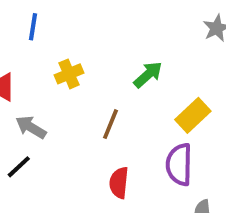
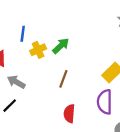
blue line: (33, 27) -> (23, 34), moved
green arrow: (148, 75) -> (61, 46), moved

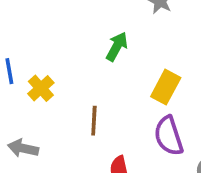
green arrow: (61, 46) -> (117, 46), moved

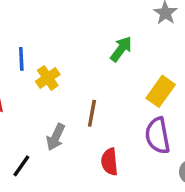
gray arrow: (23, 148) -> (56, 137), moved, turned -84

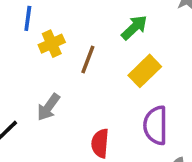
yellow rectangle: (161, 91) -> (145, 71), moved
brown line: (92, 113) -> (88, 59), moved

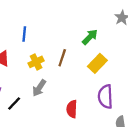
yellow cross: (52, 44) -> (36, 62), moved

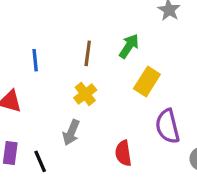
brown line: (62, 58) -> (88, 53), moved
yellow cross: (36, 62) -> (85, 94), moved
black line: (14, 103) -> (40, 161), turned -56

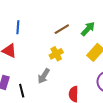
brown line: (88, 53) -> (62, 29), turned 42
blue line: (35, 60) -> (18, 27), moved

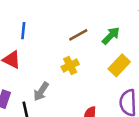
gray arrow: (44, 76) -> (41, 92), moved

